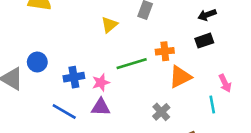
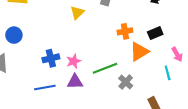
black rectangle: (204, 41) -> (155, 33), moved
blue circle: (37, 62) -> (14, 35), moved
green line: (132, 64) -> (105, 68), moved
blue line: (64, 111) -> (45, 87), turned -36

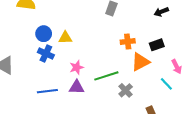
yellow triangle: (77, 13) -> (65, 38), moved, turned 40
blue circle: (14, 35) -> (44, 34), moved
blue cross: (51, 58) -> (46, 54), moved, turned 35
cyan line: (168, 73) -> (166, 84), turned -32

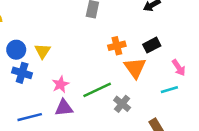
yellow triangle: (65, 38) -> (43, 51), turned -48
orange triangle: (140, 62) -> (135, 68), turned -30
cyan line: (166, 84) -> (169, 90), turned -56

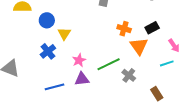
orange cross: (117, 46) -> (124, 29), turned 32
blue circle: (16, 50) -> (47, 20), moved
blue cross: (22, 73) -> (48, 51), turned 35

